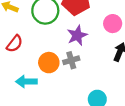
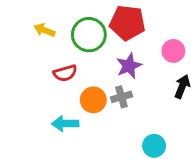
red semicircle: (15, 44) -> (65, 73), moved, turned 36

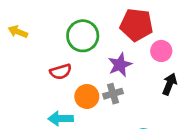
red pentagon: (127, 23) -> (136, 25), moved
yellow arrow: (44, 30) -> (18, 32), moved

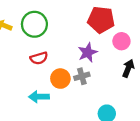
green circle: (83, 36) -> (34, 24), moved

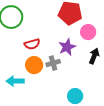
purple star: (88, 53) -> (67, 47), moved
red semicircle: (39, 58) -> (32, 44), moved

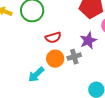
cyan arrow: (15, 81) -> (36, 75), turned -42

